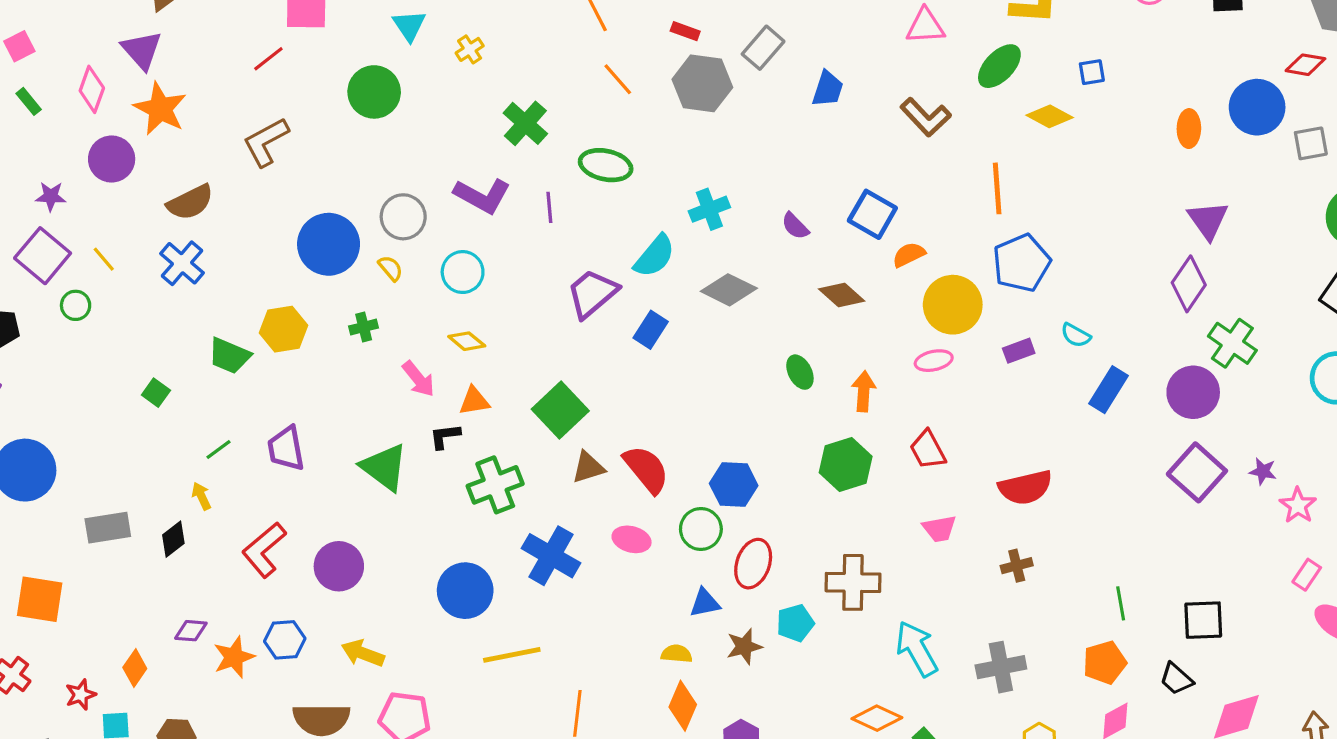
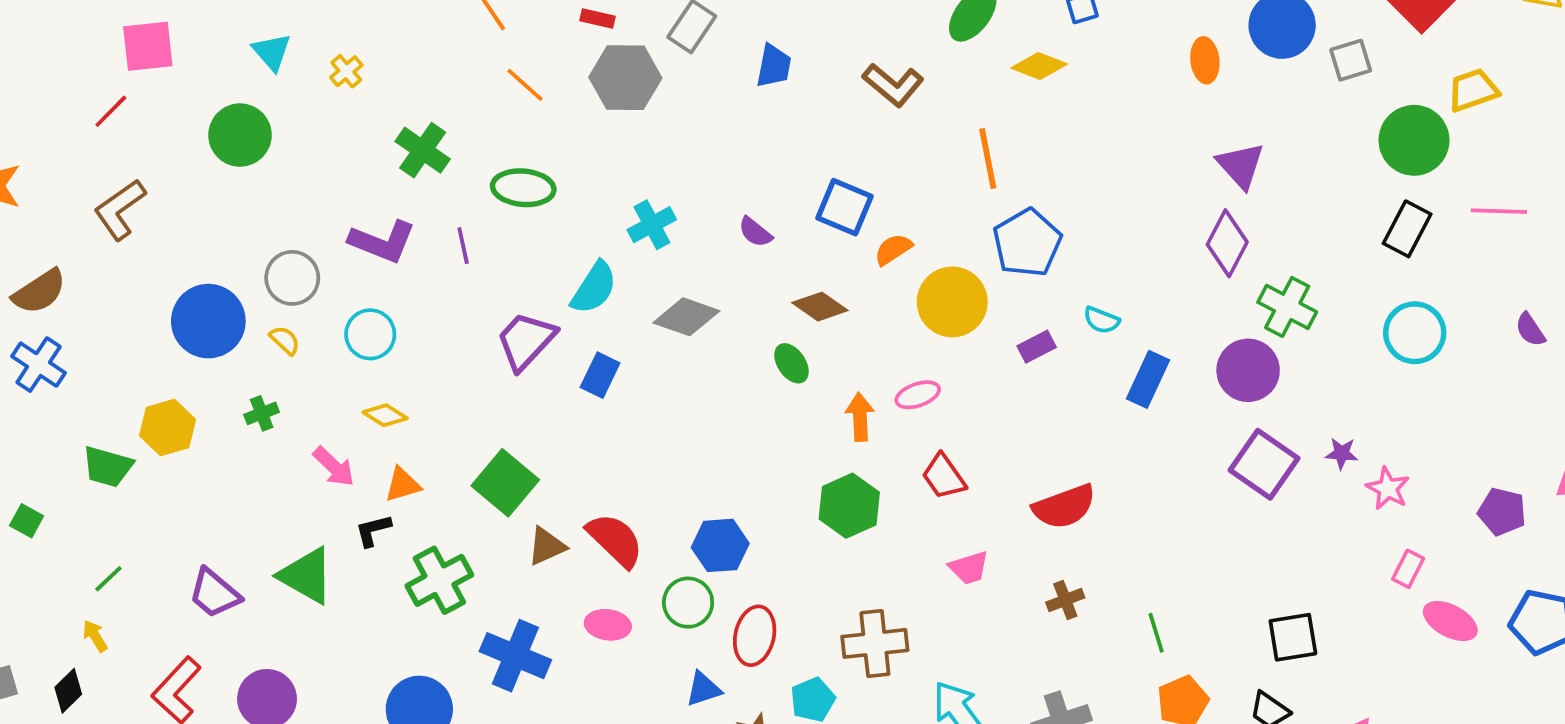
pink ellipse: (934, 361) -> (918, 395), moved
green ellipse: (800, 372) -> (791, 363), moved
purple trapezoid: (286, 448) -> (214, 593), moved, turned -33
green line: (1121, 603) -> (1156, 633), moved

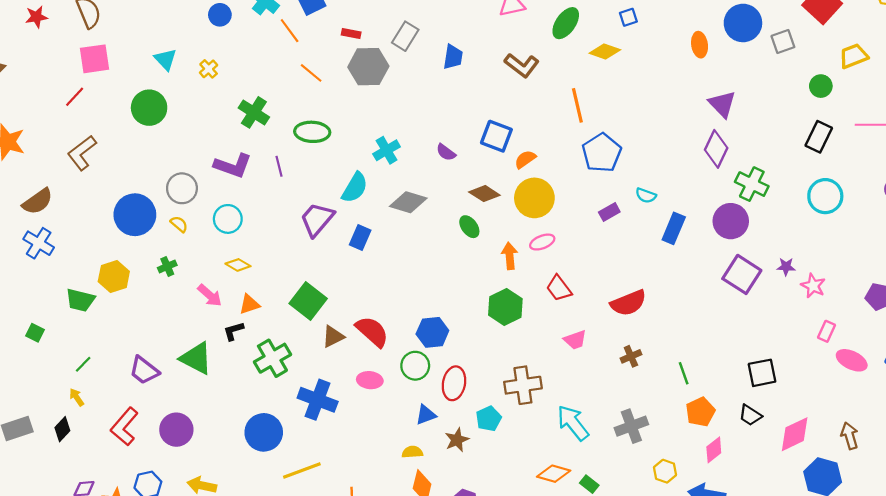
green circle: (1414, 140) -> (821, 86), size x0.6
yellow circle: (952, 302) -> (534, 198), moved

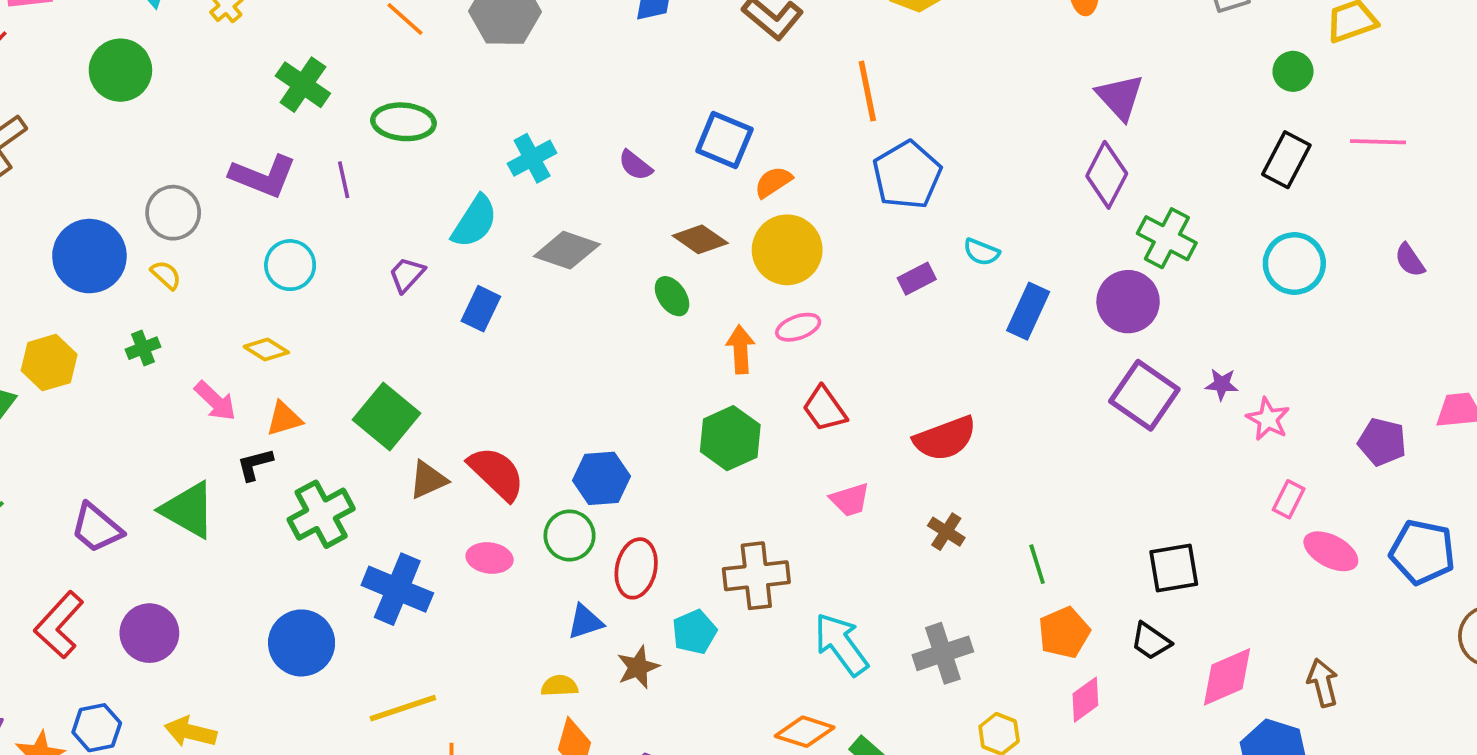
cyan circle: (228, 219) -> (290, 265), moved
purple trapezoid: (317, 219) -> (407, 275), size x0.6
brown cross: (631, 356) -> (946, 532), turned -36
yellow line: (302, 470) -> (403, 708), moved

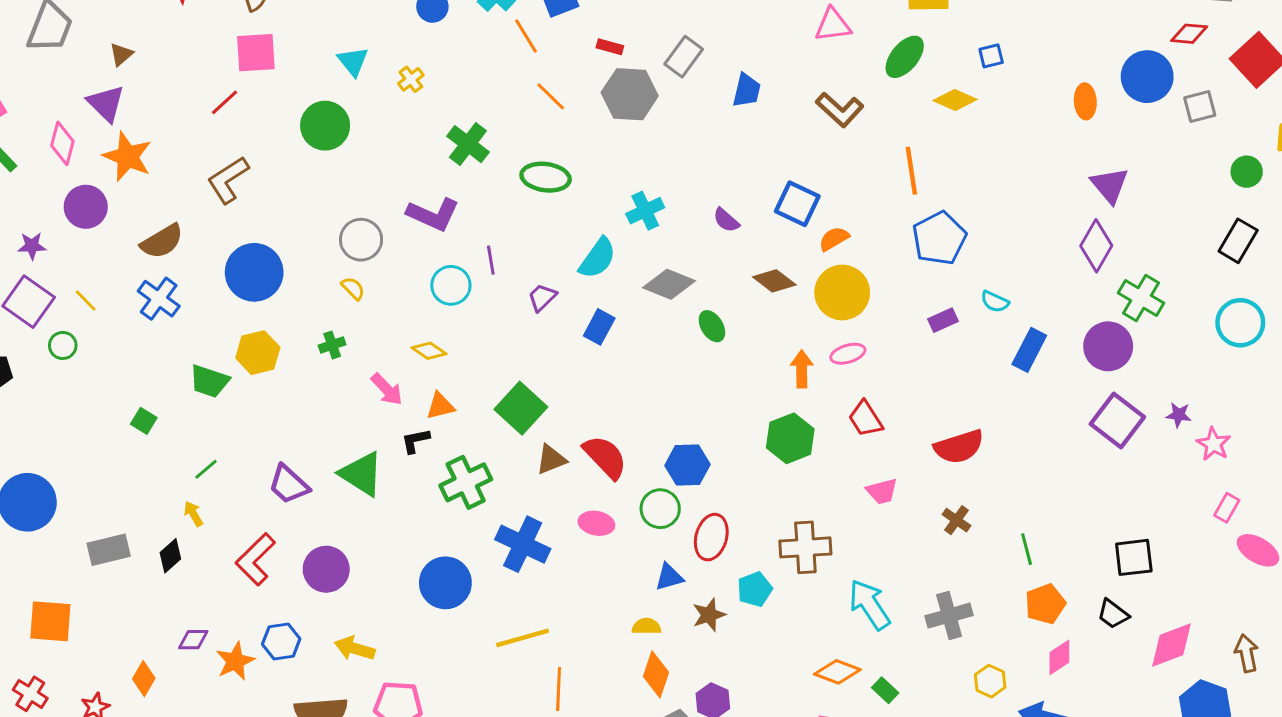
purple line: (344, 180) -> (491, 260), moved
blue circle: (89, 256) -> (254, 272), moved
green ellipse: (672, 296) -> (712, 326), moved

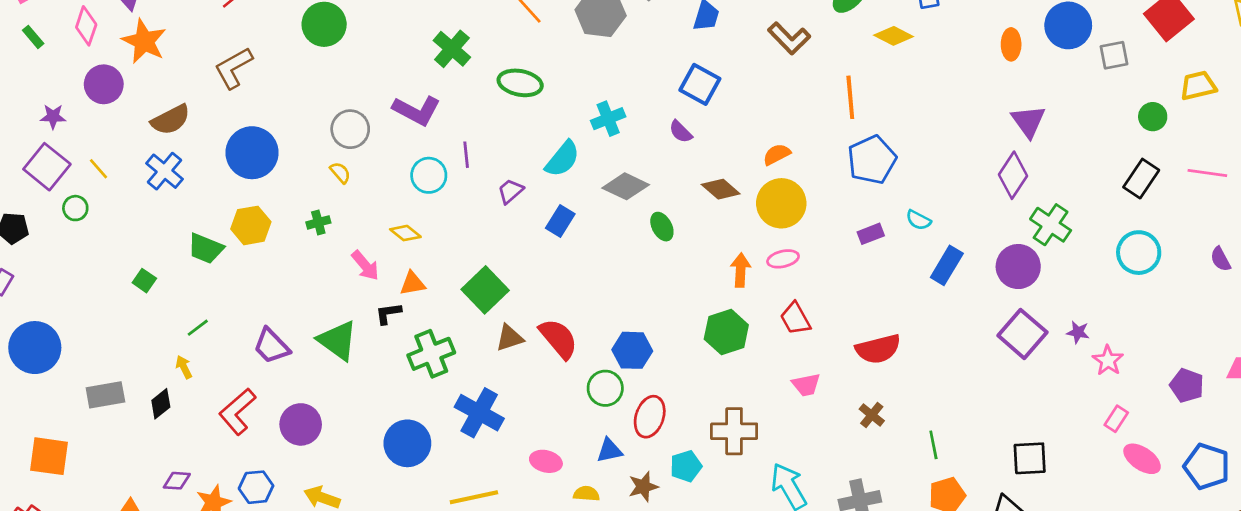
blue square: (797, 204) -> (700, 84), moved
pink ellipse: (596, 523) -> (546, 461), moved

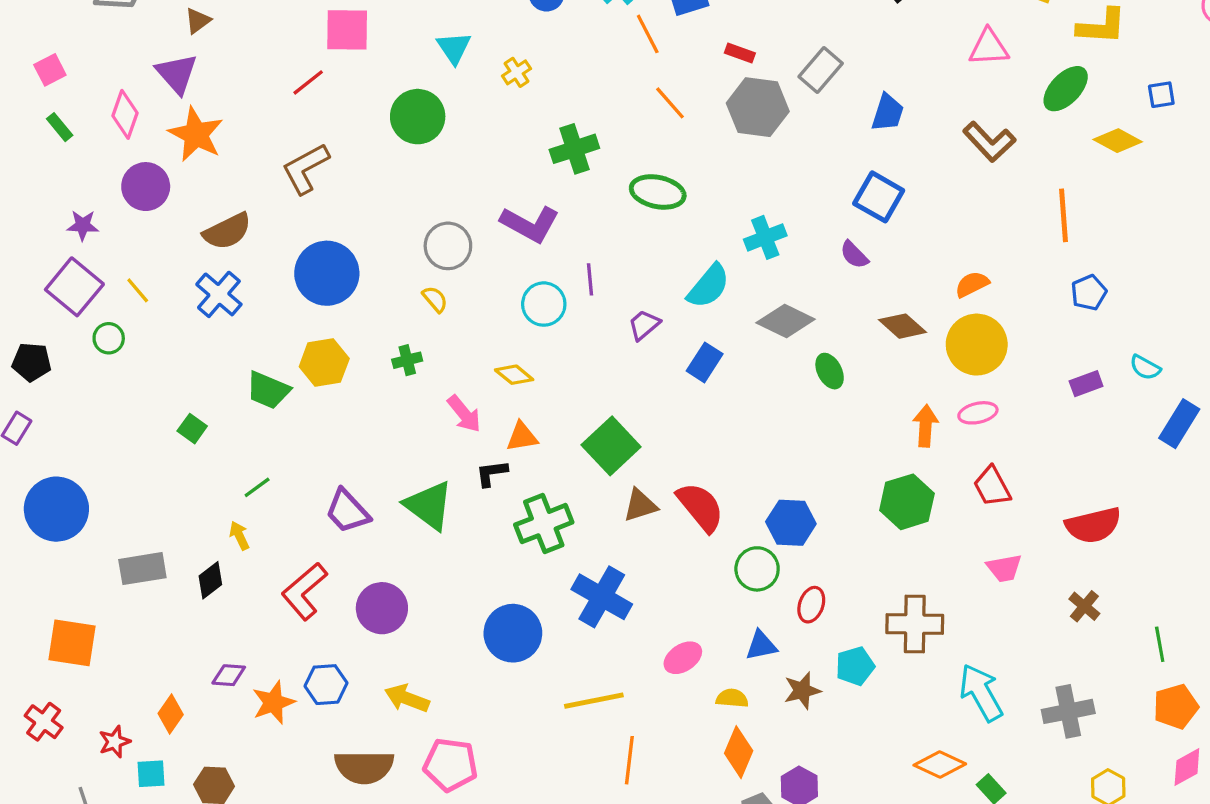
green cross: (452, 49) -> (574, 149), turned 30
blue pentagon: (872, 160) -> (1089, 293), size x0.6
red ellipse: (650, 417) -> (811, 605), size x0.7
pink ellipse: (546, 461) -> (683, 658), turned -48

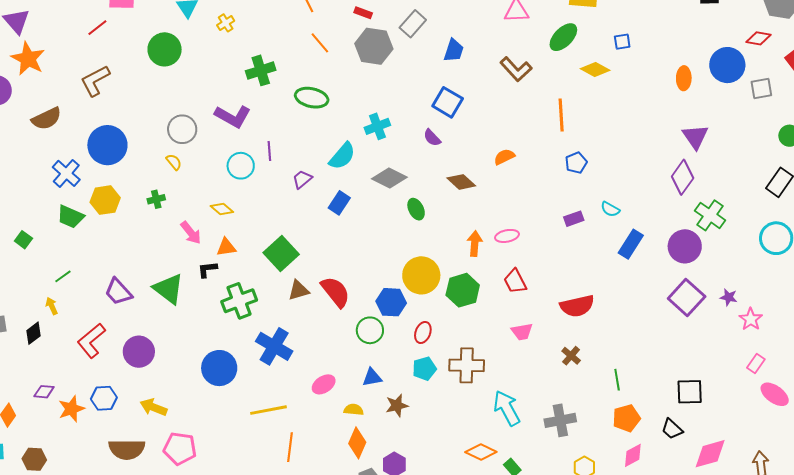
blue cross: (219, 294) -> (66, 173), moved
yellow circle: (977, 345) -> (421, 275), moved
red ellipse: (811, 605) -> (423, 333), moved
cyan pentagon: (855, 666) -> (424, 369), moved

